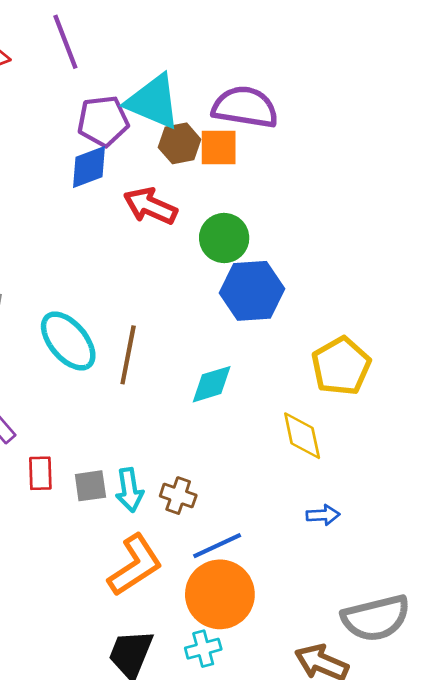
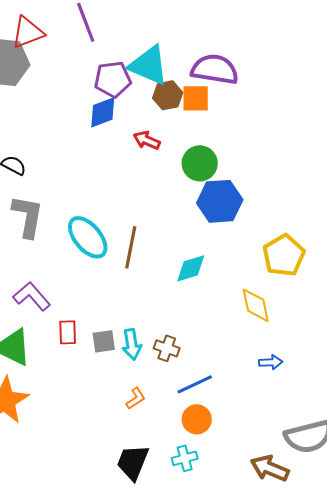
red arrow: (150, 206) -> (147, 140), size x0.7
orange L-shape: (135, 565) -> (136, 398), size x0.5
orange circle: (220, 594) -> (197, 419), size x0.6

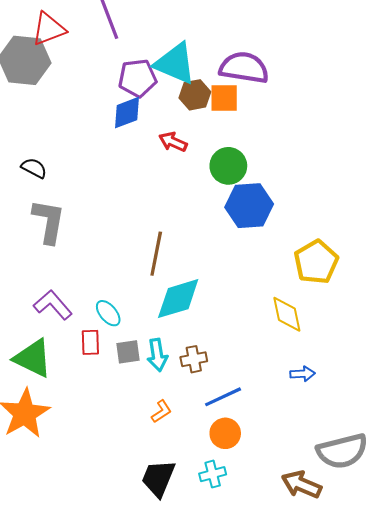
cyan ellipse: (88, 237) -> (108, 313), moved, size x0.6
cyan diamond: (191, 268) -> (178, 299), moved, size x1.4
brown cross: (167, 348) -> (194, 359), turned -30

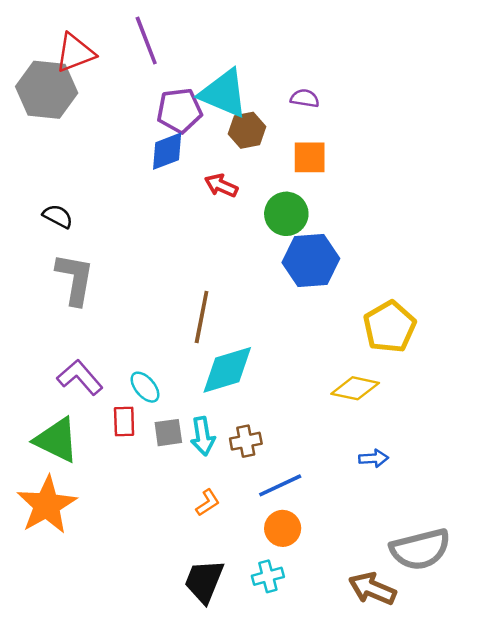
purple semicircle: (244, 68) -> (305, 98), size x0.5
orange square: (224, 98) -> (310, 157), moved
yellow diamond: (287, 314) -> (355, 388), turned -66

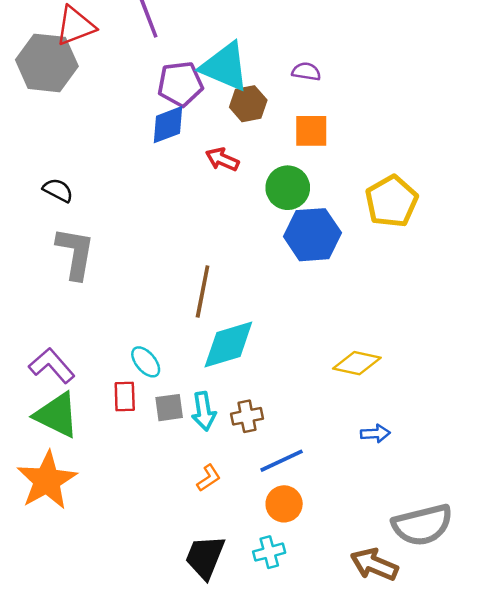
yellow pentagon: (390, 327) -> (391, 201), moved
purple L-shape: (80, 377) -> (52, 366), moved

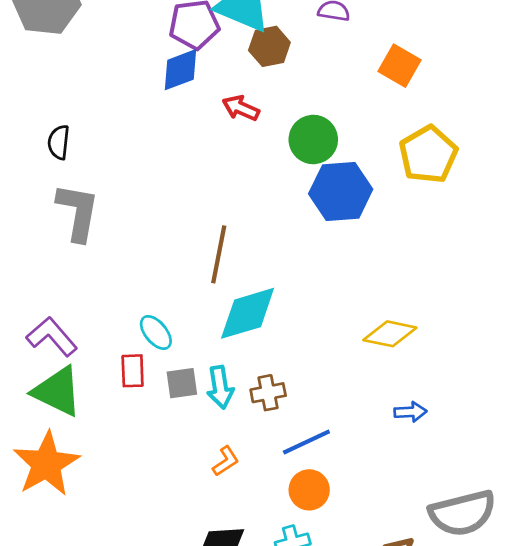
orange square: (311, 131) -> (399, 66), moved, turned 30
black semicircle: (58, 190) -> (59, 142), turned -112

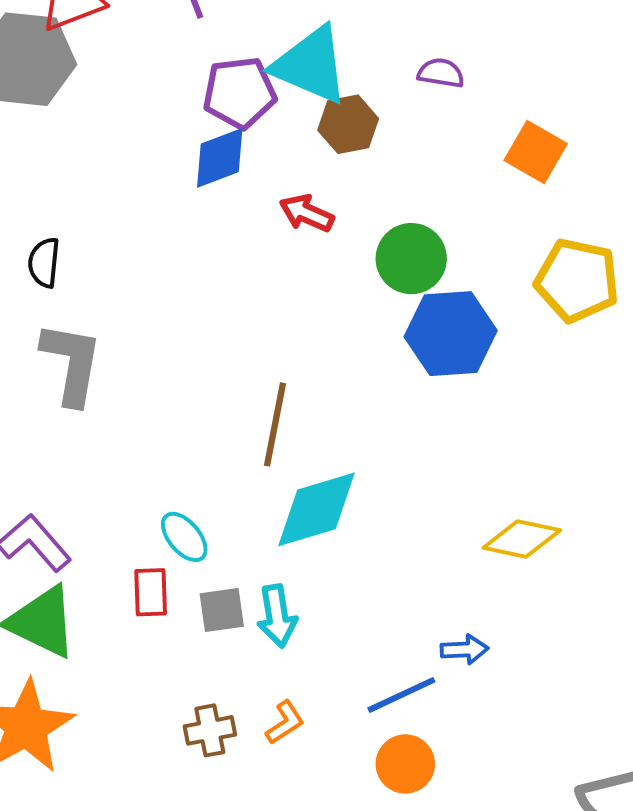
yellow pentagon: (428, 155) -> (577, 280), turned -30
brown cross: (268, 393) -> (210, 730), moved
blue arrow: (410, 412) -> (465, 649), moved

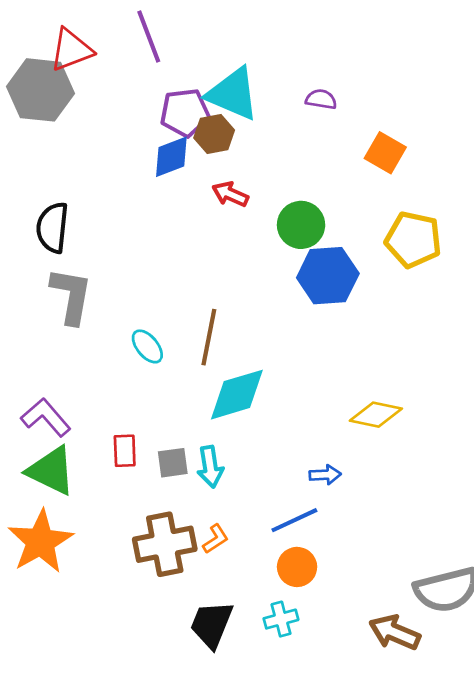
brown hexagon: (348, 124) -> (214, 134), moved
black semicircle: (44, 263) -> (52, 228), size x1.5
cyan ellipse: (184, 537) -> (147, 346), moved
blue arrow: (465, 649) -> (325, 475), moved
brown cross: (210, 730) -> (165, 544), size x1.8

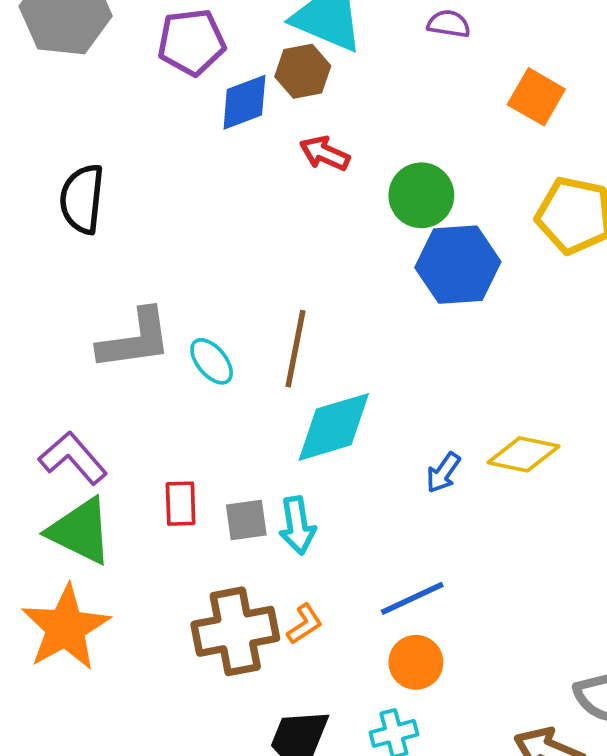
purple pentagon: (185, 113) -> (191, 42), moved
gray L-shape: (71, 296) -> (135, 339), moved, turned 72
blue arrow: (325, 475) -> (443, 473), moved, turned 128

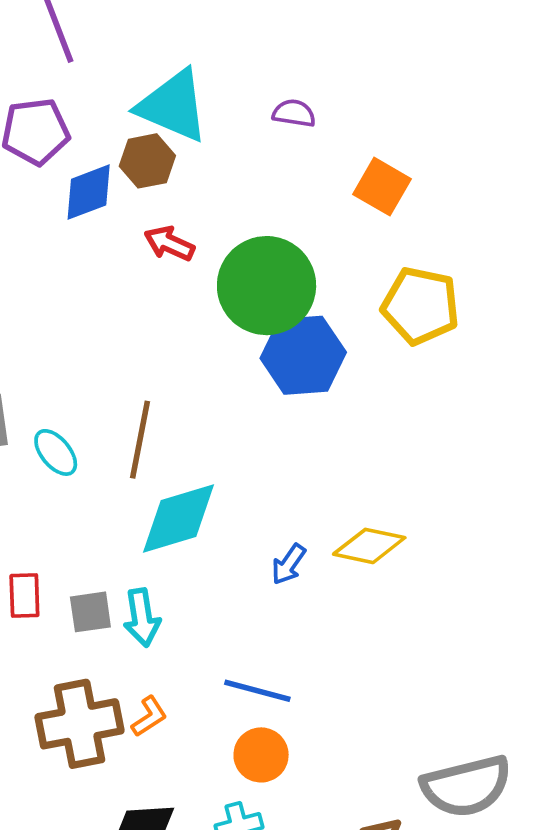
green circle: (421, 195) -> (267, 286), size x1.5
blue line: (412, 598) -> (257, 691), turned 40

